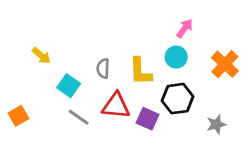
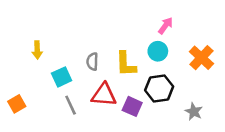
yellow arrow: (41, 56) -> (37, 50), turned 48
cyan square: (69, 86) -> (62, 77), turned 30
gray line: (79, 117) -> (71, 105), turned 30
gray star: (216, 124) -> (194, 112), turned -30

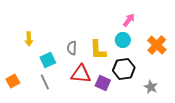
gray line: (71, 105) -> (45, 82), moved

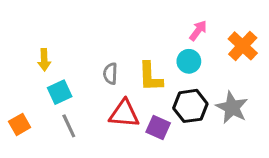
orange cross: (157, 45) -> (243, 46), moved
cyan square: (48, 60) -> (60, 92), moved
gray star: (151, 87) -> (232, 107), moved, size x1.5

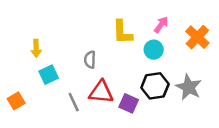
yellow L-shape: (150, 77) -> (122, 32), moved
gray line: (69, 126) -> (74, 102), moved

